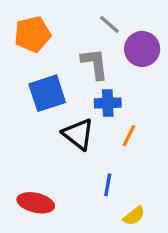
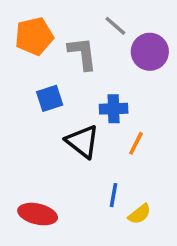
gray L-shape: (95, 64) -> (82, 53), moved
blue square: (47, 93) -> (50, 98), size x0.7
yellow semicircle: (134, 216) -> (139, 214), moved

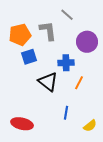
orange pentagon: (34, 36) -> (20, 35), moved
purple circle: (150, 52) -> (87, 42), moved
yellow semicircle: (139, 214) -> (90, 126), moved

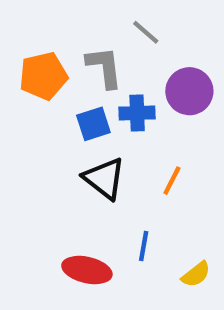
blue square: (29, 57) -> (93, 124), moved
blue cross: (66, 63) -> (137, 113), moved
red ellipse: (22, 124) -> (87, 270), moved

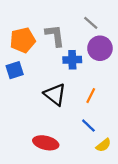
gray line: (146, 32) -> (91, 23), moved
blue square: (93, 124) -> (15, 70), moved
blue line: (144, 246) -> (88, 126), moved, turned -56

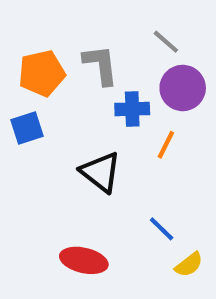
orange line: (91, 96) -> (166, 145), moved

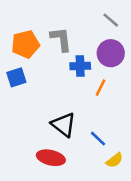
gray line: (166, 42) -> (111, 20), moved
black triangle: (101, 172) -> (64, 125), moved

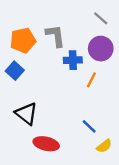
blue square: (16, 77) -> (15, 71), turned -30
black triangle: (64, 125) -> (26, 114), moved

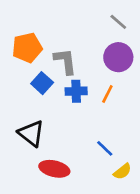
gray L-shape: (55, 36) -> (65, 61), moved
blue cross: (73, 60) -> (76, 91), moved
blue square: (15, 71) -> (42, 83), moved

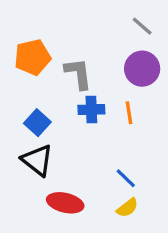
blue square: (42, 83) -> (37, 123), moved
orange line: (107, 94) -> (129, 113), turned -36
yellow semicircle: (122, 172) -> (127, 208), moved

